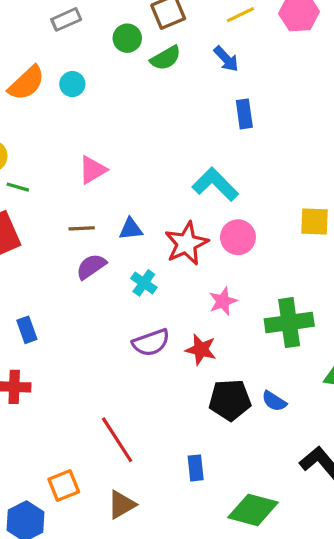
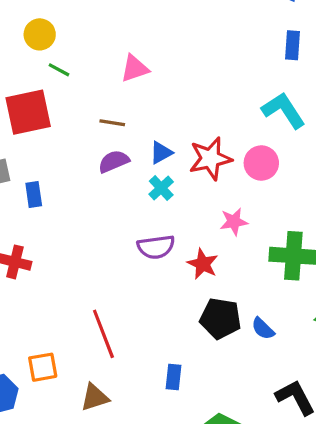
cyan L-shape: (215, 184) -> (284, 110), moved
blue triangle: (131, 229) -> (161, 153), moved, turned -35
blue rectangle: (27, 330) -> (34, 195), moved

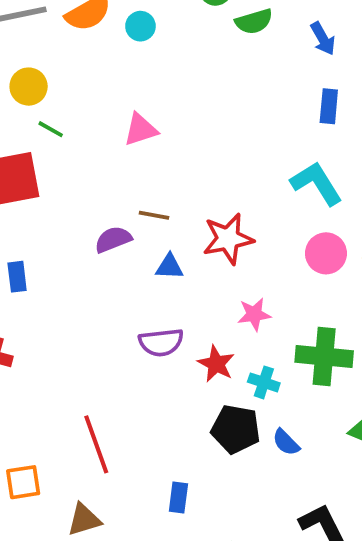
brown line: (112, 123) -> (154, 215), moved
blue triangle: (161, 153) -> (169, 267), moved, turned 30
pink circle: (261, 163) -> (326, 253), moved
cyan cross: (161, 188) -> (264, 382), moved, turned -30

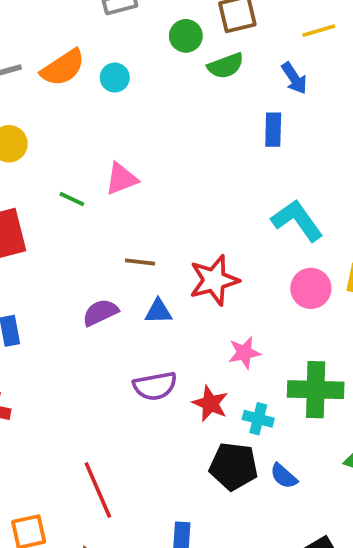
blue rectangle: (329, 106) -> (273, 130), moved
green line: (51, 129) -> (72, 199), moved
purple semicircle: (113, 239) -> (100, 312), moved

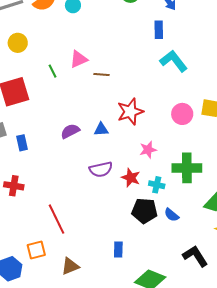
green line: (72, 199) -> (53, 71), turned 40
cyan L-shape: (297, 220) -> (174, 61), moved
brown line: (140, 262) -> (102, 74), moved
red line: (98, 490) -> (56, 219), moved

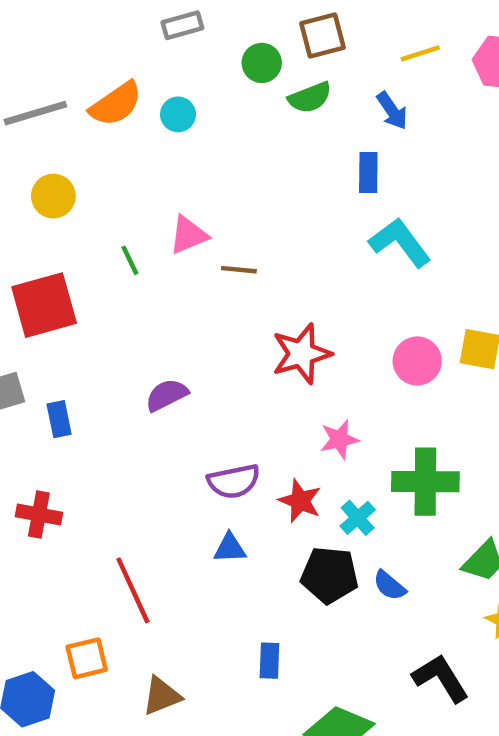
blue triangle: (101, 129) -> (230, 548), moved
cyan cross: (157, 185) -> (358, 518), turned 35

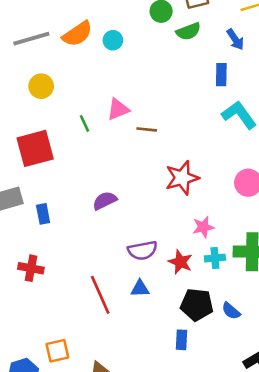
cyan cross: (358, 518) -> (215, 258), moved, turned 36
red line: (133, 590) -> (100, 295), moved
blue rectangle: (269, 661) -> (181, 340), moved

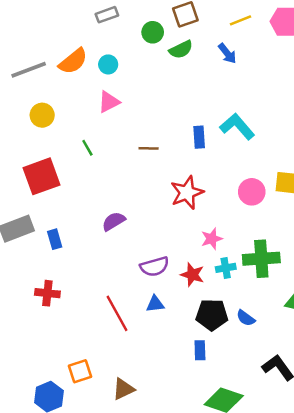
blue rectangle: (221, 75) -> (199, 137), moved
pink triangle: (118, 109) -> (109, 102), moved

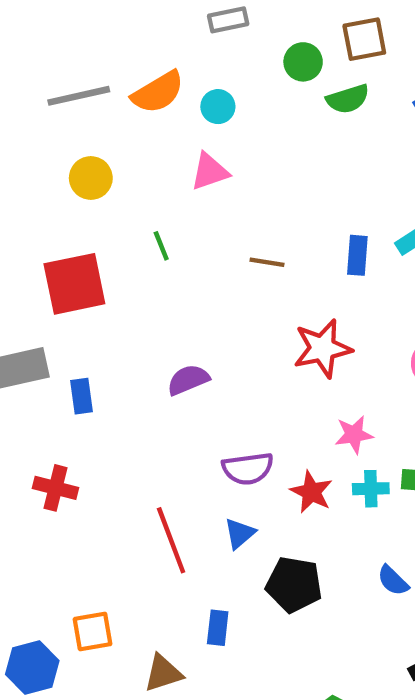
blue triangle: (155, 304) -> (240, 533), turned -42
black pentagon: (212, 315) -> (294, 585), moved
blue rectangle: (200, 350) -> (218, 628), moved

